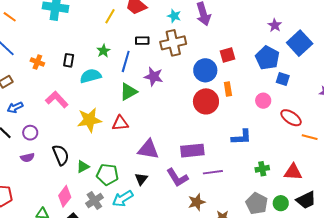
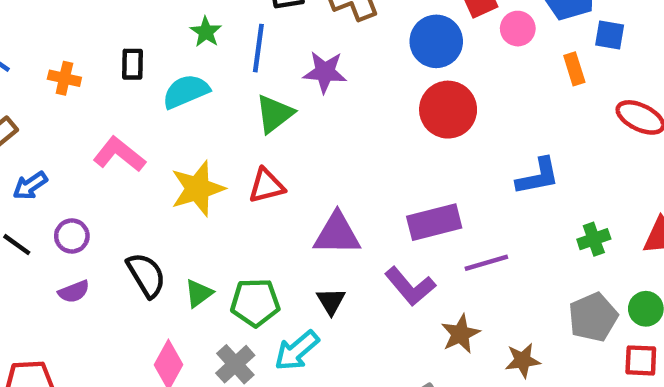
orange rectangle: (228, 89) -> (574, 69), moved
pink circle: (263, 101) -> (518, 29), moved
gray pentagon: (257, 203) -> (593, 317), turned 30

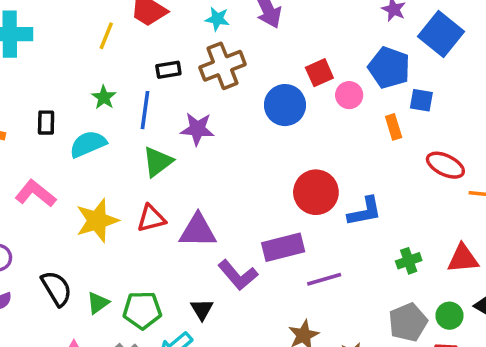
red circle: (448, 110) -> (316, 192), moved
purple triangle: (337, 234) -> (198, 231), moved
purple L-shape: (410, 286) -> (238, 275), moved

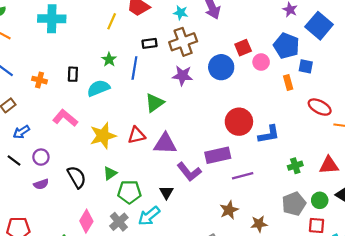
purple star: (197, 129) -> (183, 76), moved
green triangle: (158, 162) -> (155, 103), moved
green triangle: (98, 303) -> (110, 173), moved

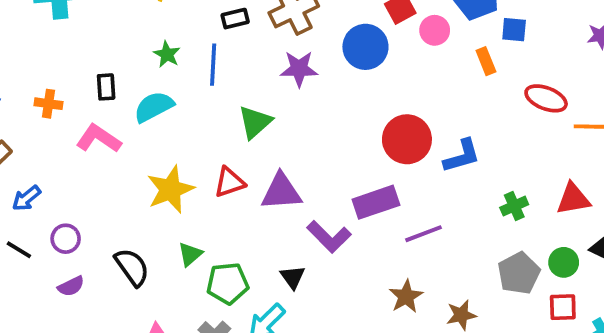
pink L-shape: (65, 118) -> (99, 139), moved

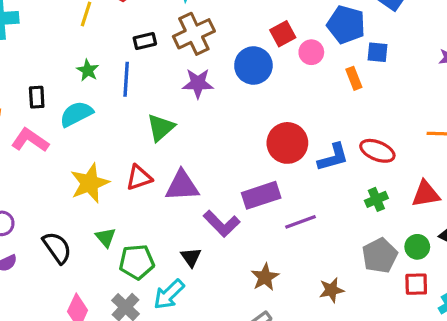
red ellipse: (546, 98) -> (377, 151), moved
green triangle: (190, 254) -> (106, 237), turned -30
brown star: (406, 296) -> (265, 277), moved

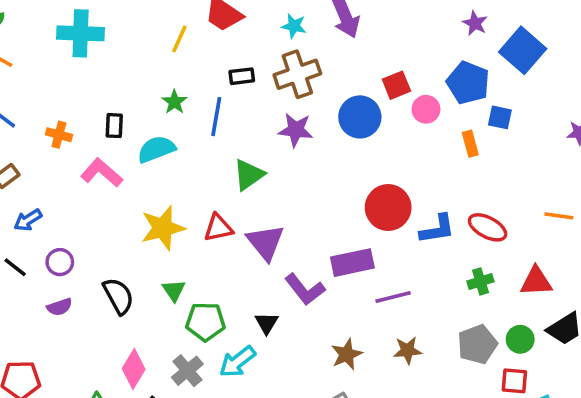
purple triangle: (182, 186) -> (266, 242), turned 48
brown star: (331, 290) -> (407, 350), moved

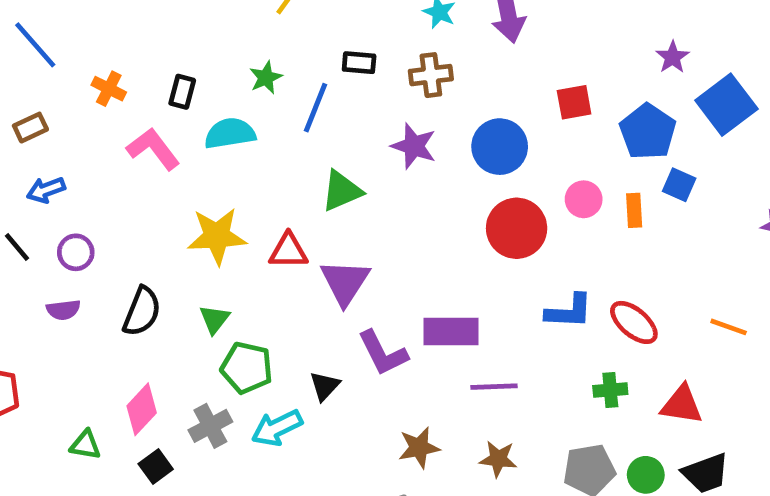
brown cross: (297, 74) -> (431, 75), size x0.7
red square: (396, 85) -> (574, 102), moved
pink circle: (426, 109) -> (584, 199), moved
red circle: (388, 208) -> (517, 228), moved
black semicircle: (118, 296) -> (142, 311), turned 39

